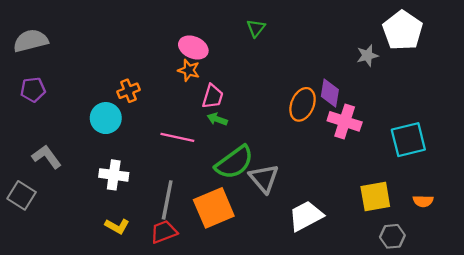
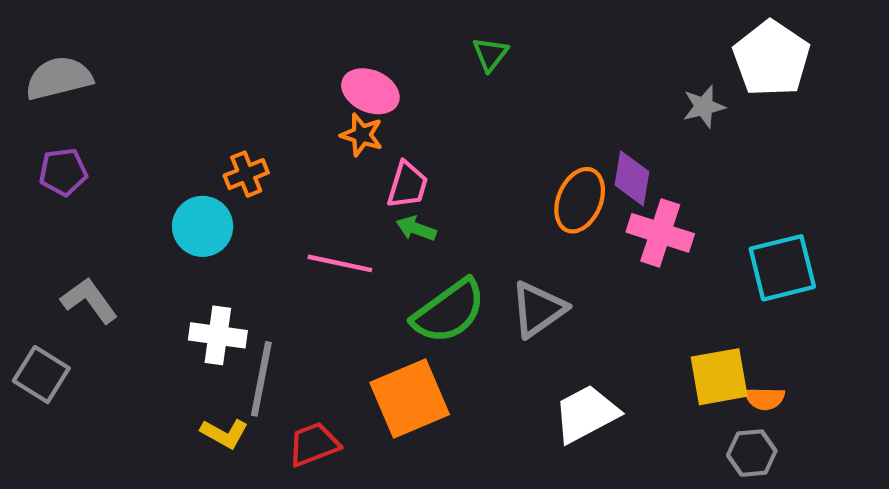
gray triangle: (264, 178) -> (538, 309), moved, turned 36
gray line: (167, 200) -> (261, 379), moved
orange semicircle: (423, 201) -> (765, 399), moved

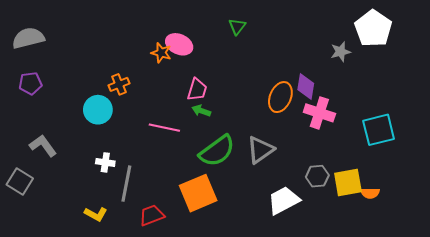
orange star: (362, 135) -> (161, 53), moved
white cross: (218, 335) -> (105, 162), size x0.7
yellow L-shape: (224, 433) -> (96, 214), moved
gray hexagon: (752, 453) -> (317, 176), moved

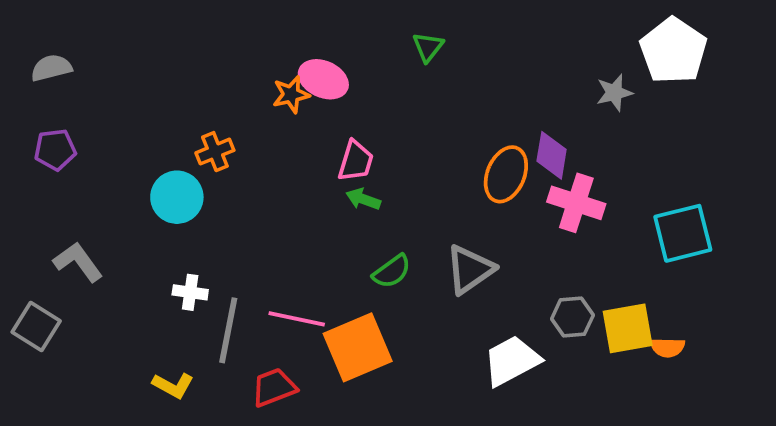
gray semicircle: (28, 38) -> (51, 68), size x0.7
orange star: (161, 53) -> (291, 94), turned -30
pink line: (164, 128) -> (297, 319), moved
green semicircle: (217, 151) -> (392, 271), size x0.6

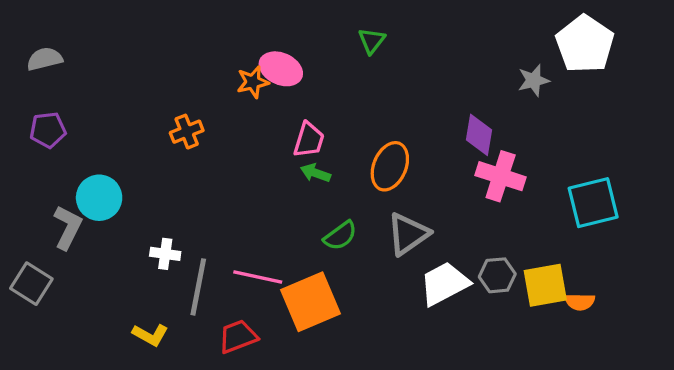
orange ellipse: (506, 174) -> (390, 166), moved
cyan circle: (177, 197) -> (99, 198), moved
gray L-shape: (78, 262) -> (68, 227), turned 63
white trapezoid: (512, 361) -> (444, 284), moved

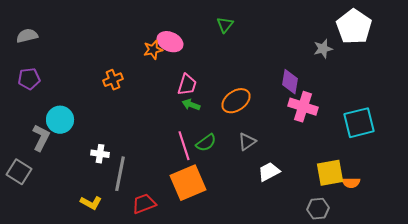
orange ellipse: (390, 166) -> (236, 101), turned 32
gray triangle: (408, 234) -> (247, 142), size x0.7
gray hexagon: (497, 275) -> (318, 209), moved
pink line: (258, 277) -> (184, 146), moved, turned 60
white trapezoid: (444, 284) -> (269, 172), size x0.7

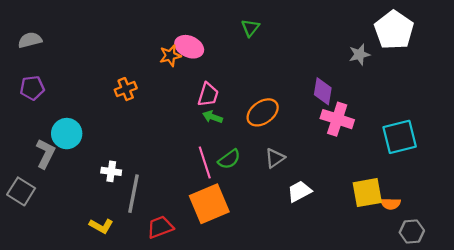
gray hexagon: (318, 209) -> (412, 232), moved

